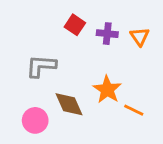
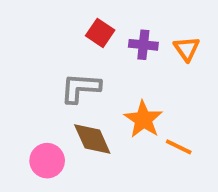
gray L-shape: (41, 66) -> (81, 88), moved

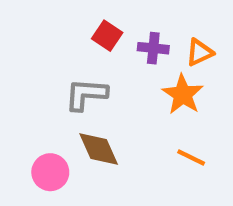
orange triangle: (187, 49) -> (200, 52), turned 40
orange star: (143, 119) -> (183, 94), moved

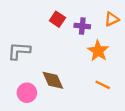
orange triangle: (200, 52) -> (112, 19), moved
gray L-shape: (86, 94) -> (19, 51), moved

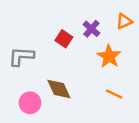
red square: (57, 19) -> (64, 39), moved
purple cross: (82, 26) -> (91, 29), turned 35

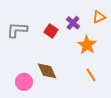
gray L-shape: (21, 56) -> (17, 30), moved
orange line: (114, 94) -> (91, 75), turned 32

